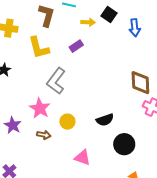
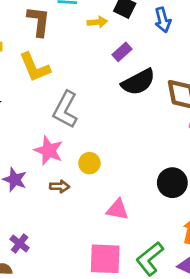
purple rectangle: (76, 46) -> (122, 52), moved
black semicircle: (105, 120) -> (138, 82), moved, size x1.4

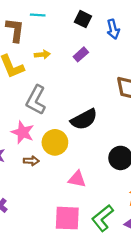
yellow arrow: (97, 22) -> (42, 55), moved
black semicircle: (138, 82) -> (84, 119), moved
yellow circle: (89, 163) -> (55, 142), size x1.5

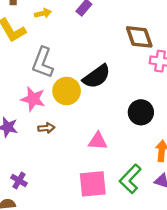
yellow circle: (55, 142) -> (67, 91), moved

